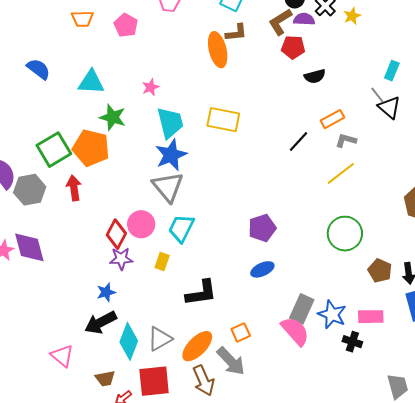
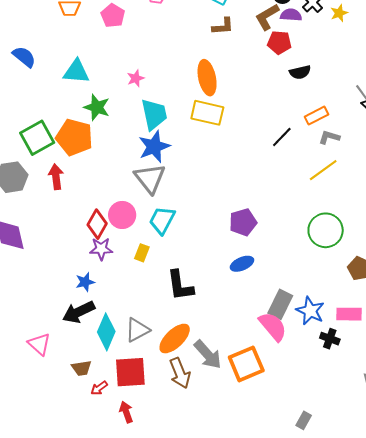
orange ellipse: (218, 50) -> (207, 78), moved
black L-shape: (201, 293) -> (180, 285), turned 88
orange square: (241, 332) -> (246, 364), moved, size x1.8

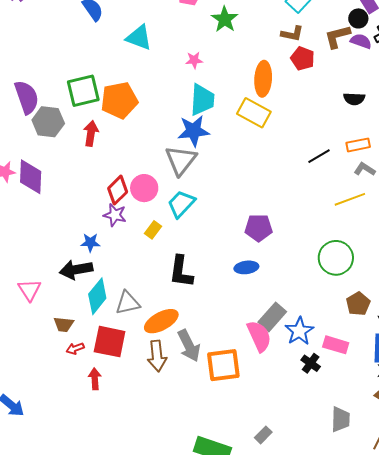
red pentagon: (279, 43) -> (303, 59), moved
green star: (97, 107) -> (225, 19), moved
orange pentagon: (74, 137) -> (119, 100), turned 30

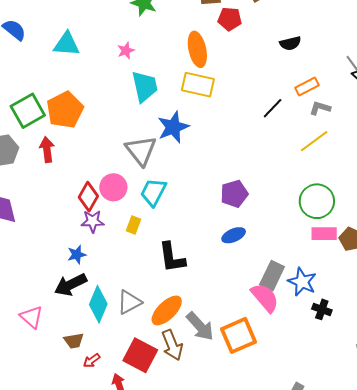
blue star: (193, 131) -> (173, 127), moved
red square: (110, 342) -> (140, 355), moved, turned 32
pink rectangle: (336, 345) -> (324, 234), moved

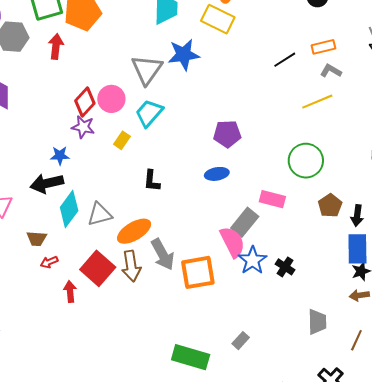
pink rectangle: (324, 234) -> (272, 199), moved
black L-shape: (172, 257) -> (152, 181), size x0.7
blue star: (302, 282) -> (253, 260), moved

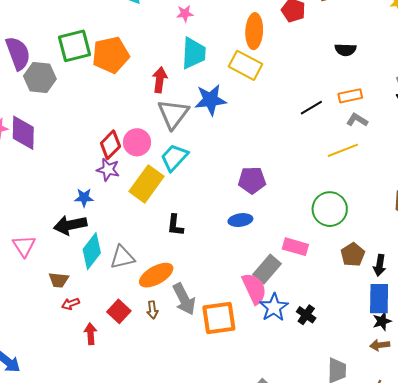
red arrow: (56, 46) -> (160, 80), moved
yellow rectangle: (122, 140) -> (146, 184), size x2.0
brown arrow: (131, 266) -> (152, 310), size x0.6
red square: (98, 268) -> (119, 311), size x0.7

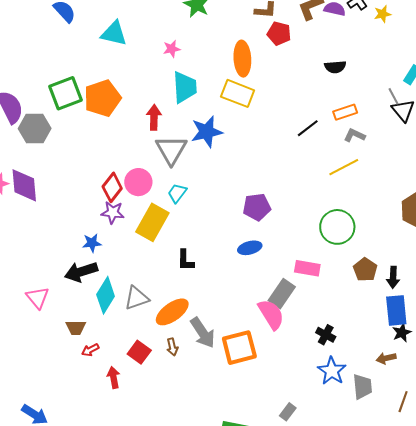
cyan trapezoid: (174, 157) -> (177, 193), size x0.7
blue star: (274, 307) -> (332, 371), moved
brown arrow: (380, 345) -> (386, 358), moved

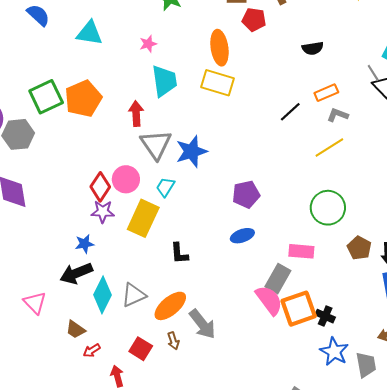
blue star: (207, 132) -> (191, 151), moved
brown trapezoid: (76, 328) -> (75, 329), turned 40
orange square: (239, 348) -> (299, 309), moved

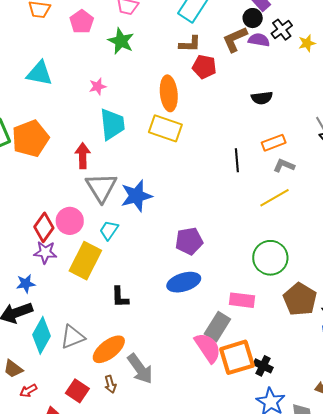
black line: (290, 112) -> (237, 160), turned -55
blue ellipse: (242, 236) -> (184, 282), size x1.4
brown pentagon: (359, 248) -> (300, 299), size x1.4

